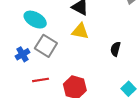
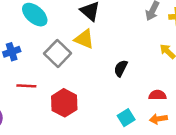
gray square: (46, 46) -> (58, 53), moved

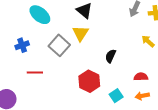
yellow triangle: (84, 39) -> (80, 33), turned 42
red hexagon: (64, 103) -> (89, 81), moved

